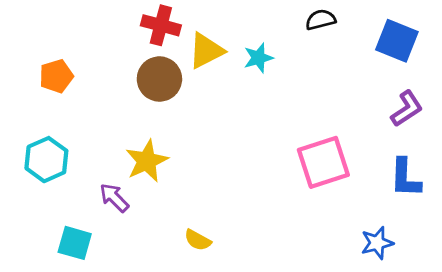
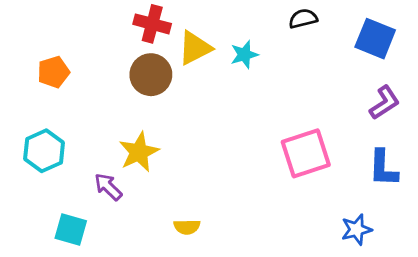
yellow semicircle: (198, 240) -> (187, 227), turned -30

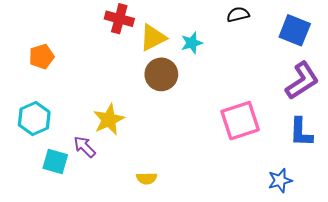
brown circle: (151, 75) -> (161, 74), moved
purple L-shape: (384, 103) -> (302, 81), size x1.4
cyan square: (71, 230) -> (55, 162), moved

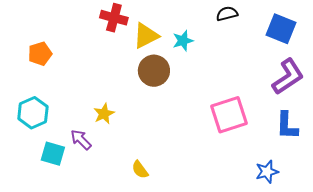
yellow star: (109, 120) -> (104, 114), size x0.7
yellow semicircle: (147, 178) -> (140, 170), turned 54

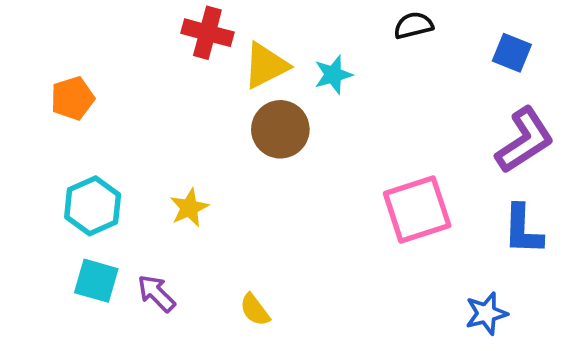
blue square: (281, 29) -> (512, 53), size x0.7
cyan hexagon: (33, 113) -> (93, 206), moved
purple arrow: (81, 140) -> (156, 293), moved

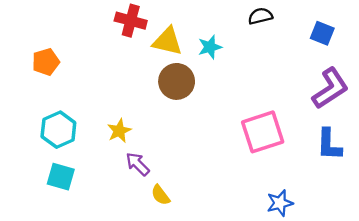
yellow triangle: (266, 66) -> (167, 41), turned 40
purple arrow: (156, 293) -> (138, 164), moved
blue star: (486, 313) -> (280, 203), moved

